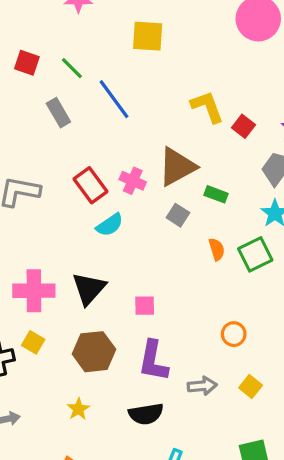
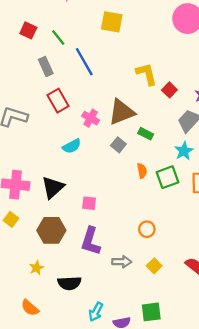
red rectangle: (91, 185) -> (58, 101), moved
black semicircle: (146, 414) -> (69, 283), moved

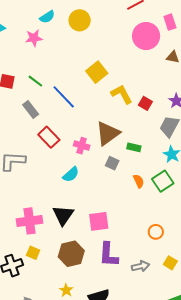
yellow square: (112, 22) -> (97, 72), moved, turned -35
pink square: (89, 203) -> (99, 221), size x1.5

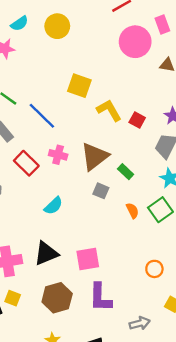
yellow square: (97, 72) -> (79, 86), turned -30
pink cross: (82, 146) -> (58, 155), moved
green rectangle: (134, 147) -> (126, 172), turned 32
black triangle: (63, 215) -> (46, 253), turned 35
gray arrow: (140, 266) -> (140, 323), moved

